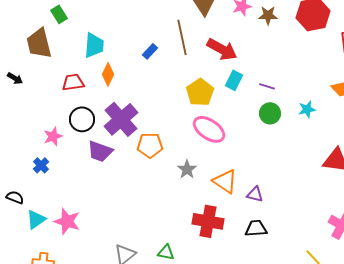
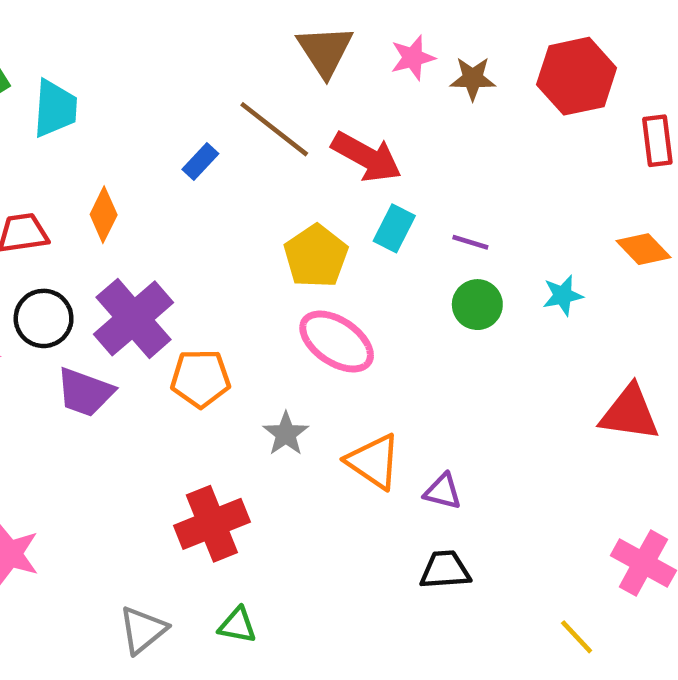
brown line: (182, 37) -> (274, 129), turned -40
cyan trapezoid: (94, 45) -> (55, 108), moved
red cross: (208, 221) -> (212, 524), moved, turned -32

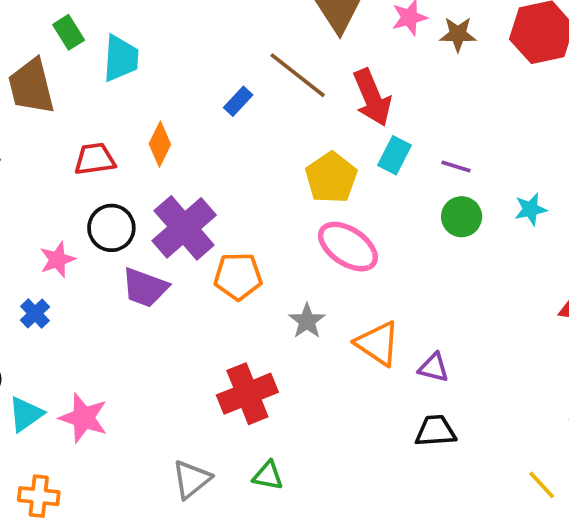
red arrow: (367, 157) -> (372, 98), turned 38

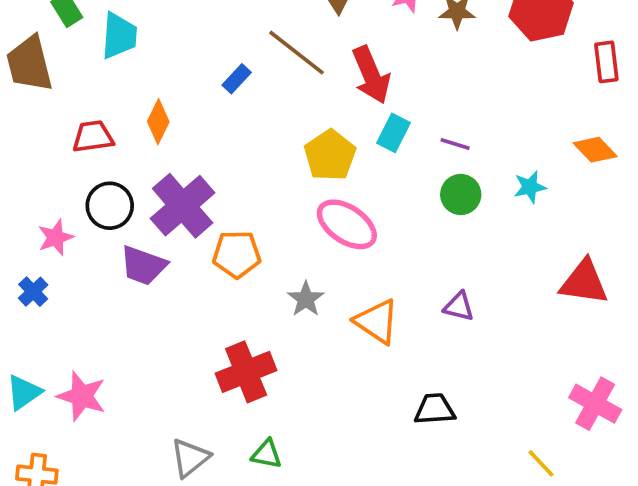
purple triangle: (434, 368) -> (459, 307), moved

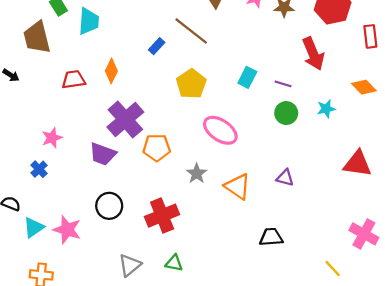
red arrow: (371, 75) -> (313, 54), moved
yellow pentagon: (330, 155) -> (191, 84), moved
black circle: (110, 206) -> (109, 206), moved

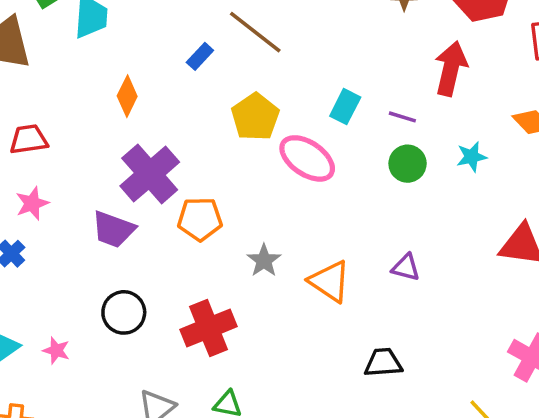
red arrow: (313, 54) -> (451, 68), turned -144
red trapezoid: (74, 80) -> (29, 139), moved
pink ellipse: (220, 130) -> (307, 158), moved
pink star: (67, 230) -> (56, 350), size x0.6

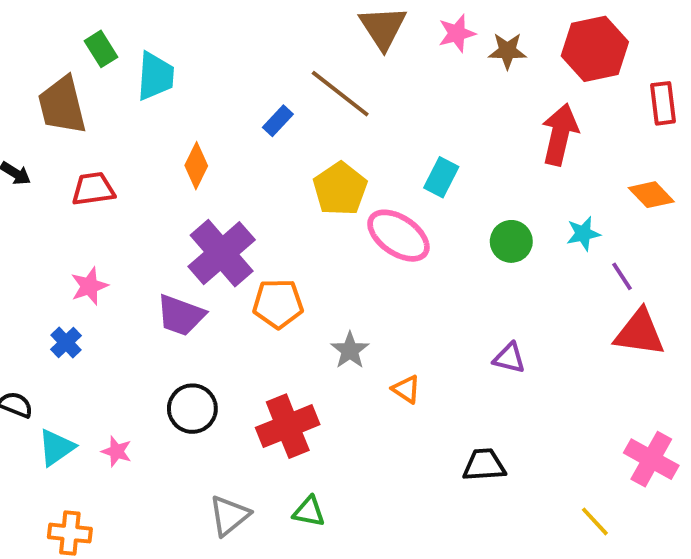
purple line: (402, 117) -> (622, 276), moved, turned 40
red trapezoid: (29, 139) -> (93, 189), moved
orange triangle: (330, 281) -> (406, 389), moved, size x0.6

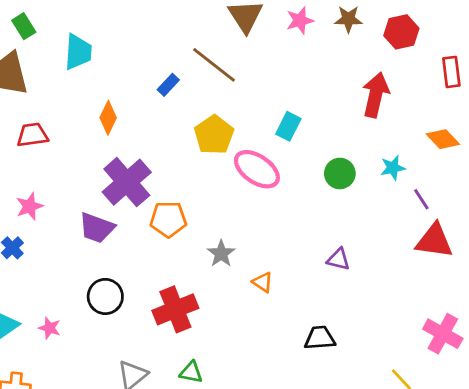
green rectangle: (101, 49) -> (24, 26), moved
red hexagon: (595, 49) -> (401, 32), size x0.7
brown star: (507, 51) -> (348, 19), moved

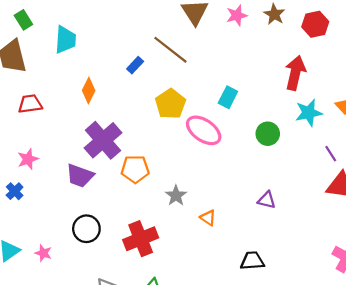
brown star: (348, 19) -> (274, 14), turned 30
cyan star: (393, 168) -> (309, 113), moved, size x1.4

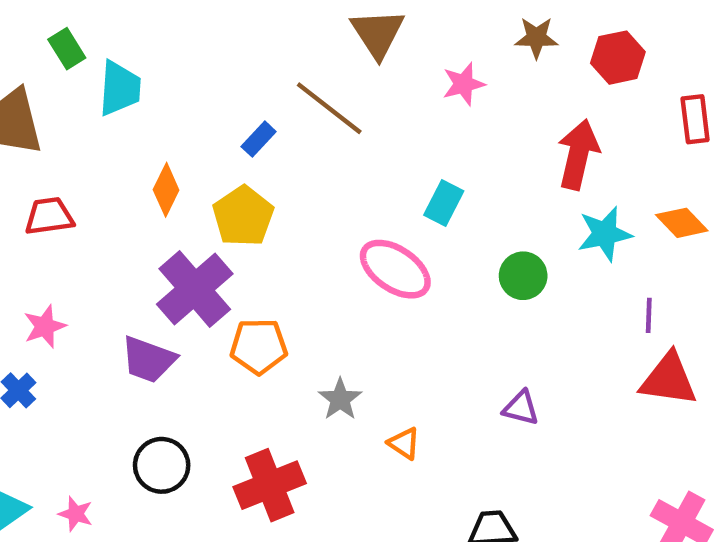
brown star: (274, 14) -> (536, 38), turned -30
pink star: (237, 15) -> (464, 84), moved
green rectangle: (23, 20) -> (67, 49), moved
yellow pentagon: (170, 104) -> (243, 216), moved
purple line: (331, 154) -> (649, 315), turned 35

